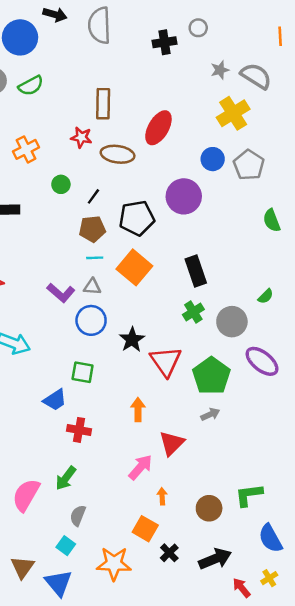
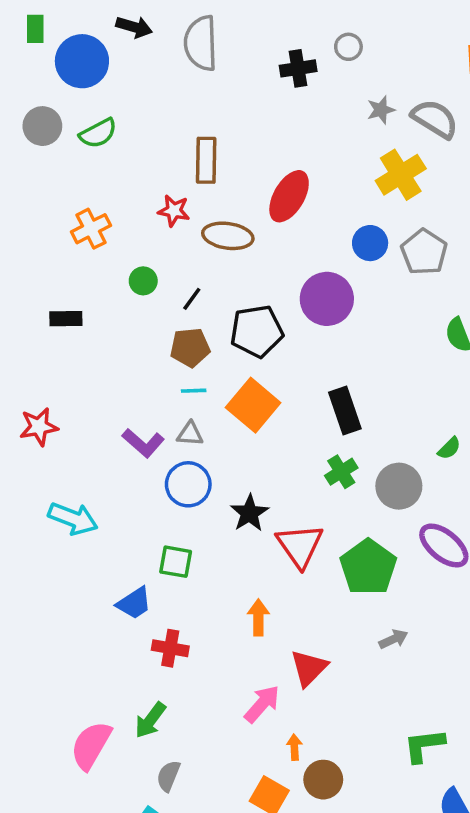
gray arrow: (210, 414) -> (393, 639), moved
brown circle: (209, 508) -> (323, 780), moved

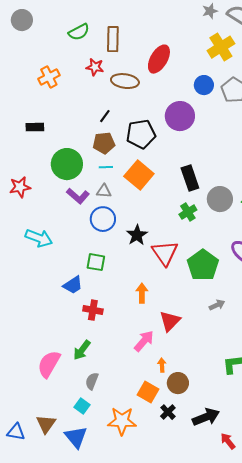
green semicircle: (98, 133) -> (79, 32), moved
green circle: (143, 281) -> (67, 164), moved, size x2.0
gray circle: (399, 486) -> (220, 199), moved

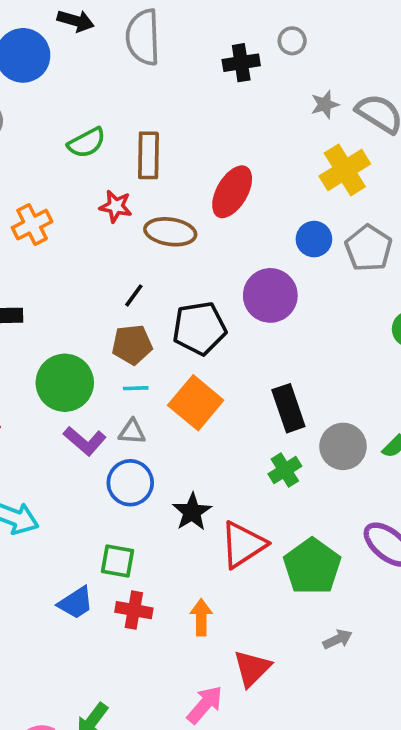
red triangle: (165, 253) -> (243, 545), turned 32
red cross: (93, 310) -> (134, 610), moved

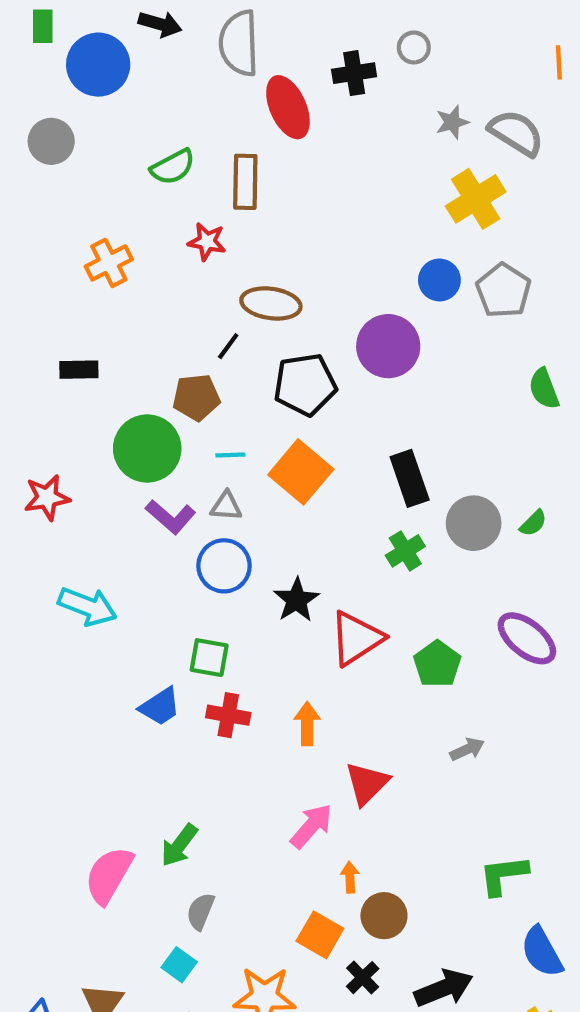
red ellipse: (232, 192) -> (288, 107), moved, turned -54
brown ellipse: (170, 232) -> (271, 303), moved
brown pentagon: (132, 345) -> (196, 397), moved
green pentagon: (312, 566) -> (437, 664), size x0.7

